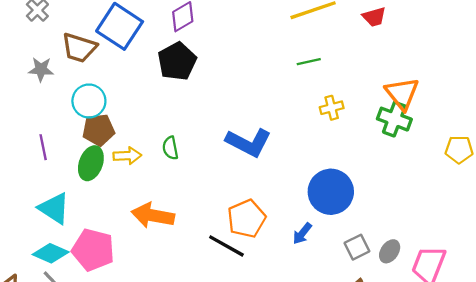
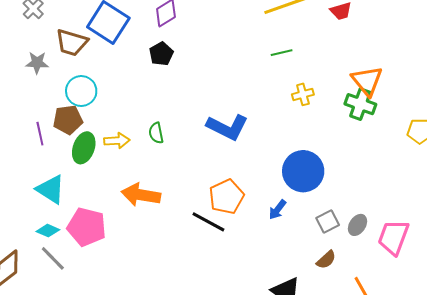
black pentagon: (177, 61) -> (161, 54), size x0.7
brown pentagon: (98, 130) -> (68, 120), moved
cyan diamond: (51, 253) -> (48, 231), size x0.7

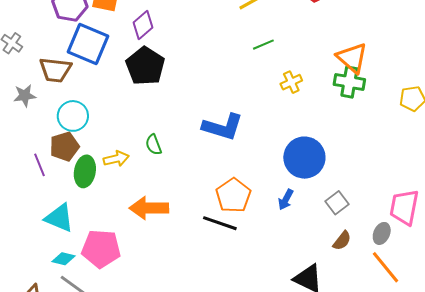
black pentagon: (161, 54) -> (145, 66), size x1.6
gray ellipse: (358, 225) -> (382, 233), moved

